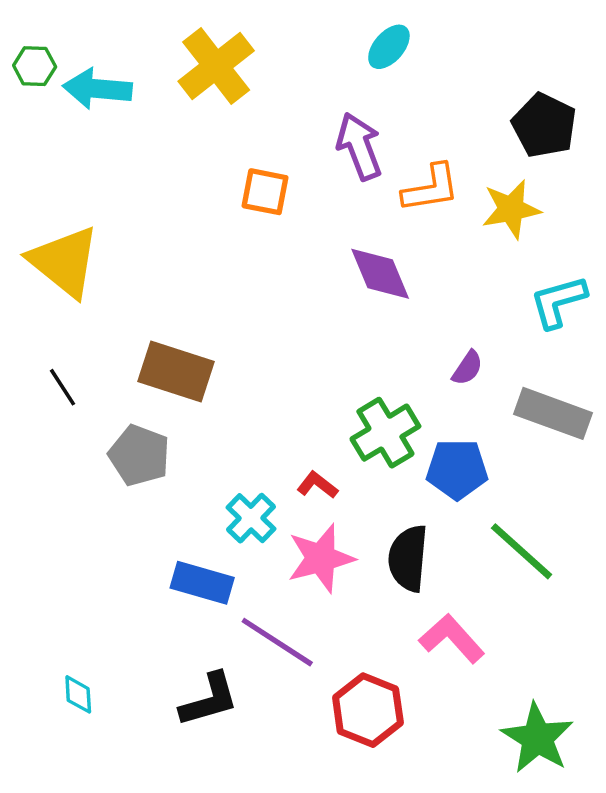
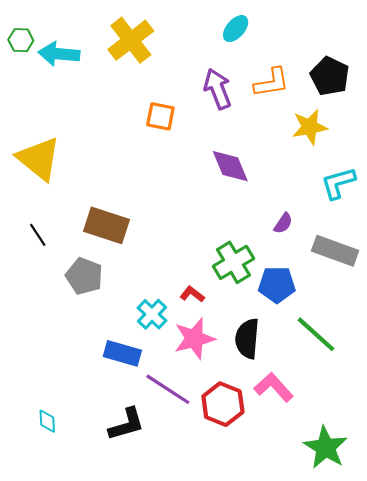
orange L-shape: (431, 188) -> (272, 83), moved
red hexagon: (368, 710) -> (223, 404), moved

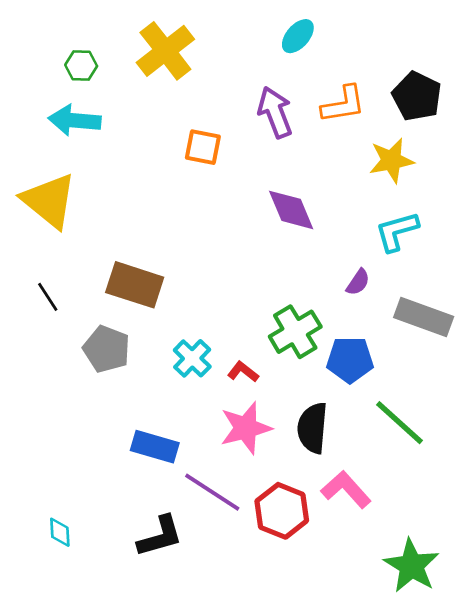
green hexagon: (21, 40) -> (81, 66), moved
cyan arrow: (59, 54) -> (75, 120), moved
cyan L-shape: (338, 183) -> (397, 231), moved
cyan cross: (152, 314) -> (192, 358), moved

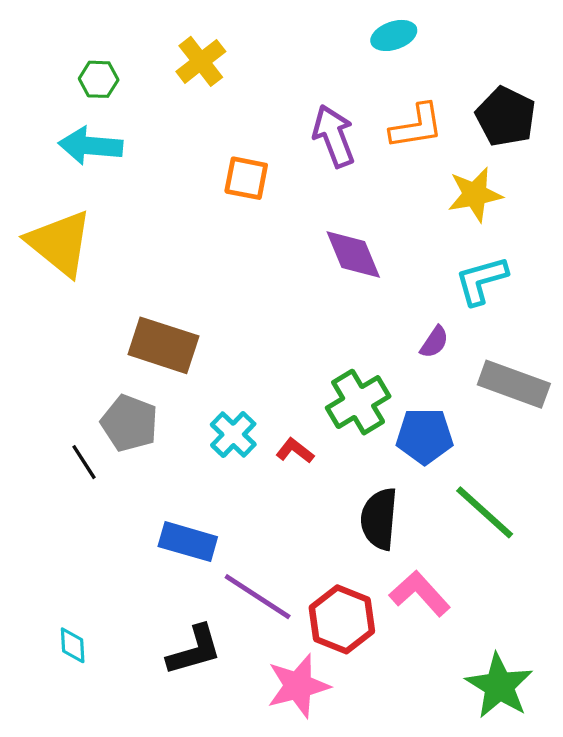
cyan ellipse: (298, 36) -> (394, 35), moved, turned 30
yellow cross: (165, 51) -> (201, 61), size x0.7
black line: (48, 297) -> (84, 462), moved
pink star: (246, 428) -> (298, 686), moved

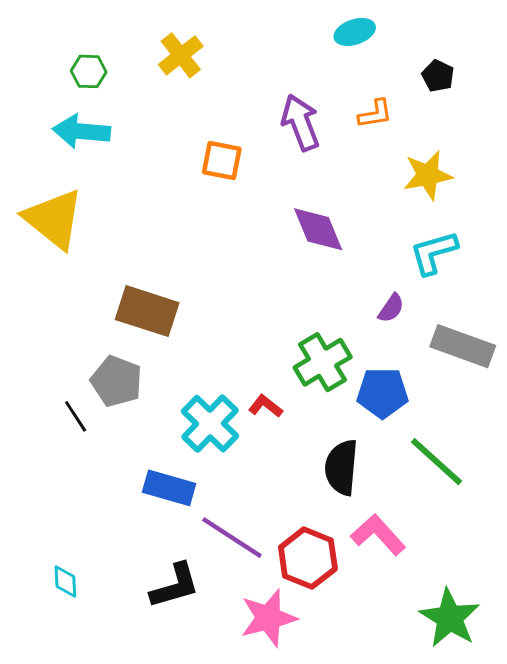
black pentagon: (506, 117) -> (438, 76), moved, size x0.6
orange L-shape: (416, 126) -> (375, 114), size x0.7
cyan cross: (233, 434) -> (210, 424), moved, size x1.4

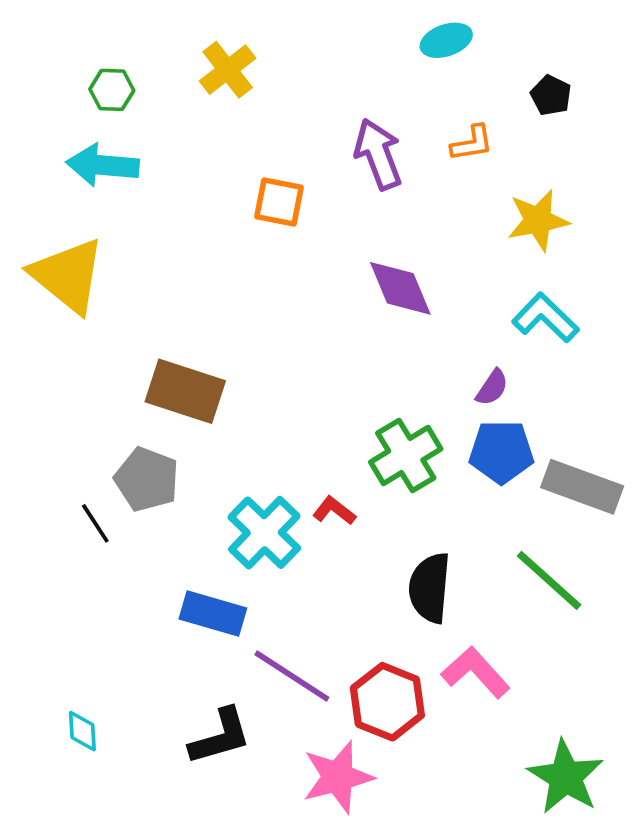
cyan L-shape: (434, 253) -> (545, 318), turned 60
gray rectangle: (463, 346) -> (582, 487), moved
blue pentagon: (382, 393) -> (501, 452), moved

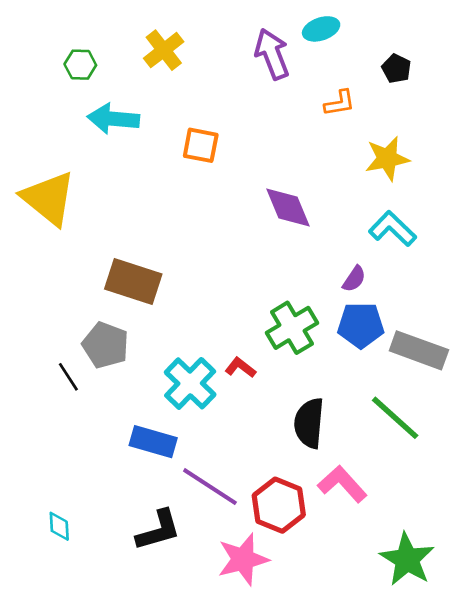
purple arrow: (378, 154) -> (272, 54), moved
cyan arrow: (103, 165) -> (113, 119), moved

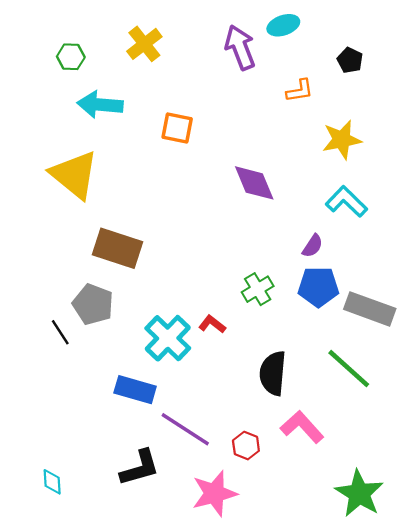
yellow triangle: (49, 198) -> (74, 175), moved
green cross: (292, 328) -> (258, 289), size x0.7
red hexagon: (279, 505) -> (246, 446), size x0.6
cyan diamond: (59, 526) -> (52, 482), moved

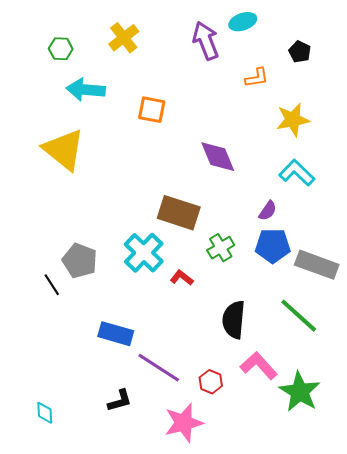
brown rectangle: (118, 248) -> (179, 213), moved
cyan cross: (168, 338) -> (144, 253), moved
black L-shape: (140, 468) -> (120, 401), size x0.7
green star: (359, 493) -> (300, 392), moved

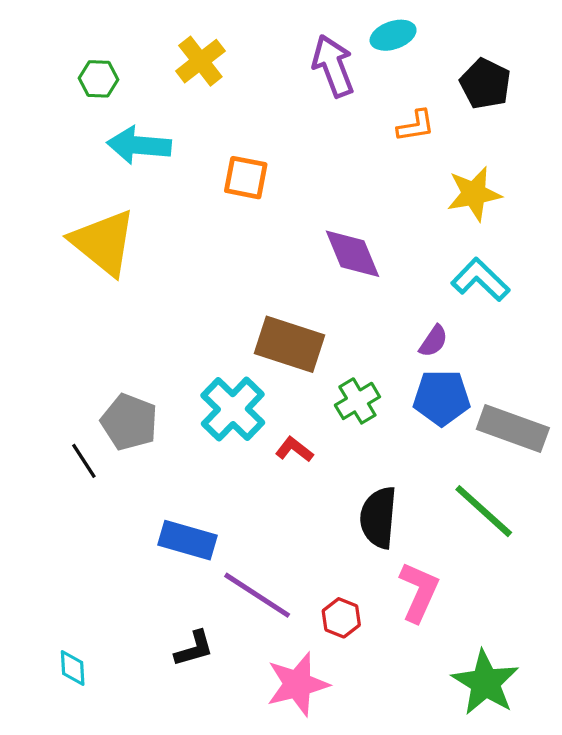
black pentagon: (300, 52) -> (485, 84), size x1.4
pink L-shape: (259, 366) -> (419, 592), turned 66
green star: (300, 392) -> (485, 683), moved

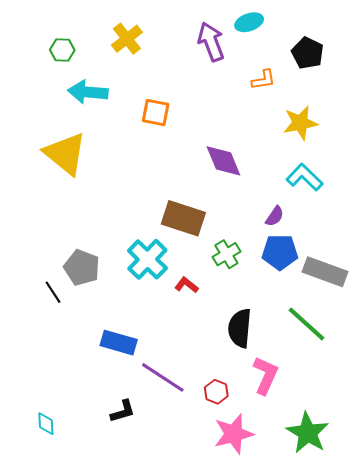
pink star: (298, 684) -> (234, 434), moved

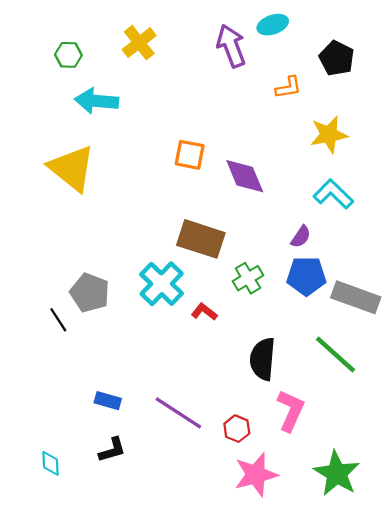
orange square: (156, 113) -> (190, 155), moved
blue rectangle: (119, 343) -> (108, 401), moved, size x0.7
black L-shape: (123, 411) -> (112, 450), moved

